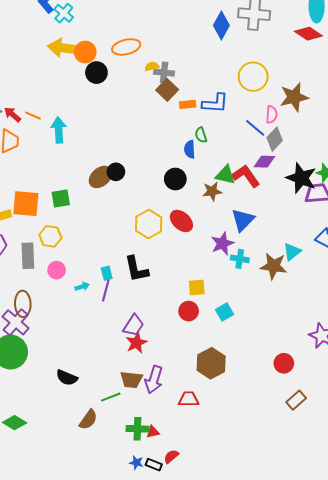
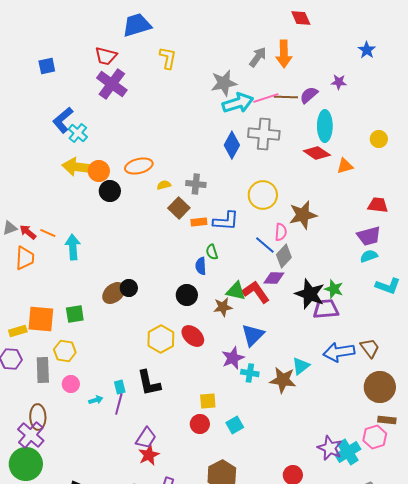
gray cross: (164, 73) -> (196, 184), moved

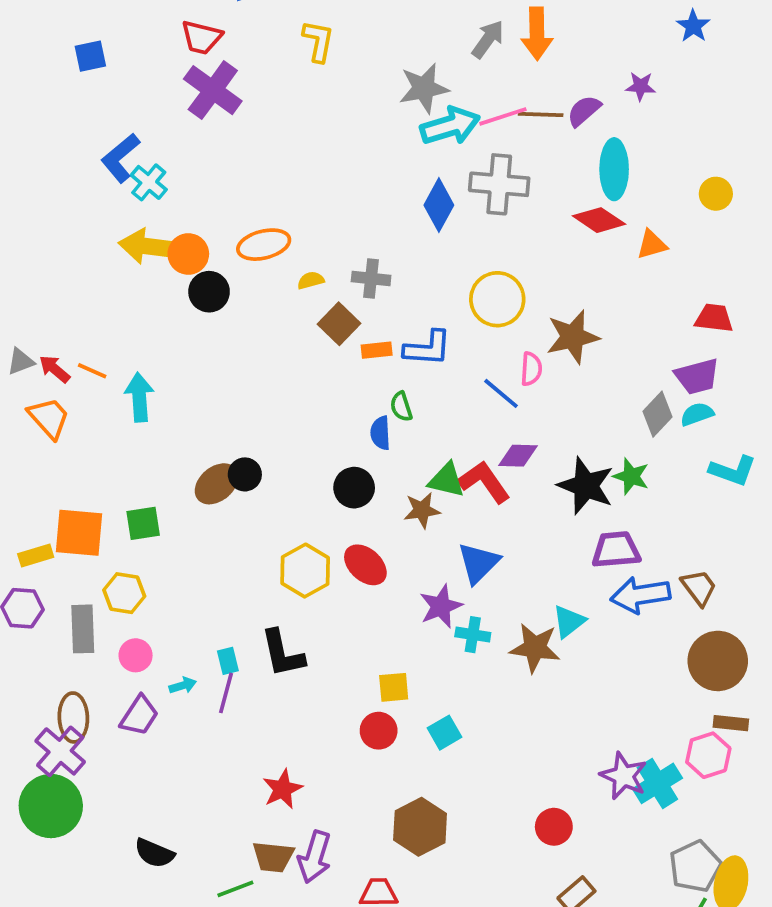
gray diamond: (284, 256) -> (657, 414), moved
orange trapezoid: (25, 258) -> (49, 418), turned -45
purple trapezoid: (326, 309) -> (616, 550), moved
purple trapezoid: (146, 438) -> (139, 716), moved

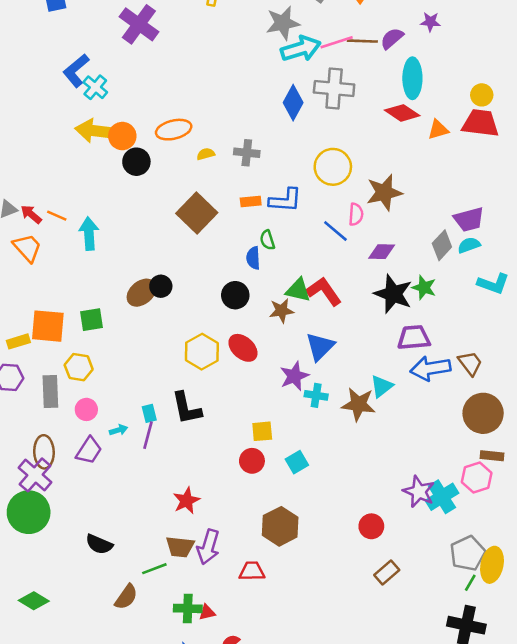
red trapezoid: (714, 318) -> (480, 123), moved, size x1.4
brown square: (339, 324) -> (197, 213), moved, size x1.4
purple diamond: (518, 456) -> (382, 252), moved

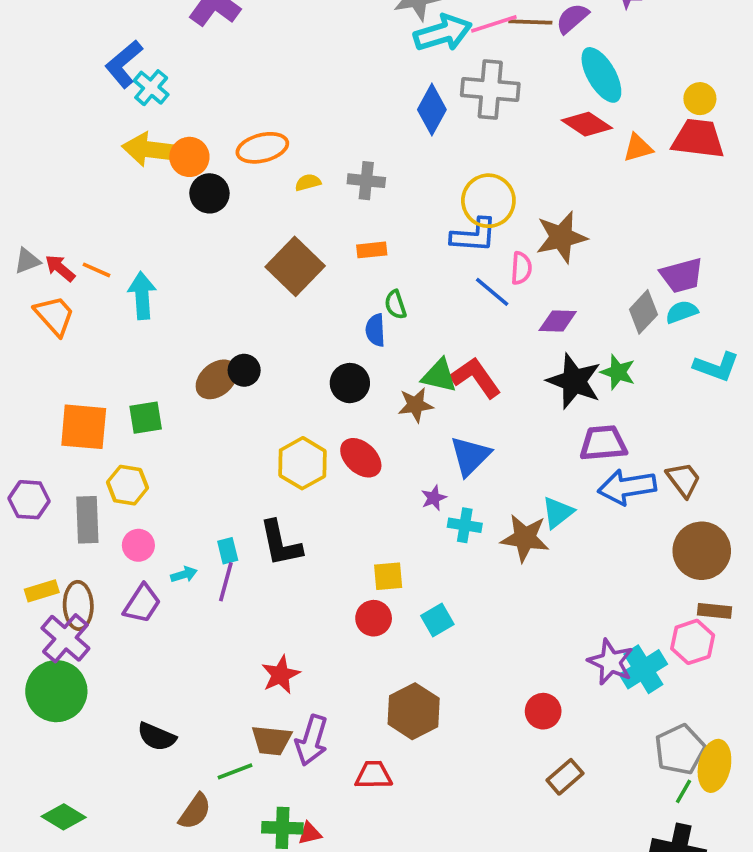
cyan ellipse: (412, 78) -> (601, 75), turned -30
blue L-shape: (285, 200) -> (474, 235), moved
yellow rectangle: (18, 341) -> (42, 591), moved
purple star: (294, 376) -> (434, 498), size x0.6

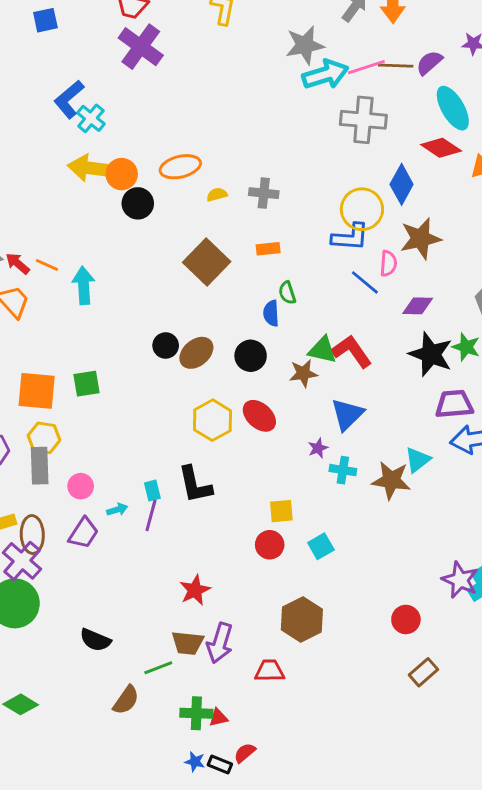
blue diamond: (432, 110) -> (402, 184), moved
brown ellipse: (217, 379) -> (196, 353), moved
yellow hexagon: (127, 485) -> (44, 438), moved

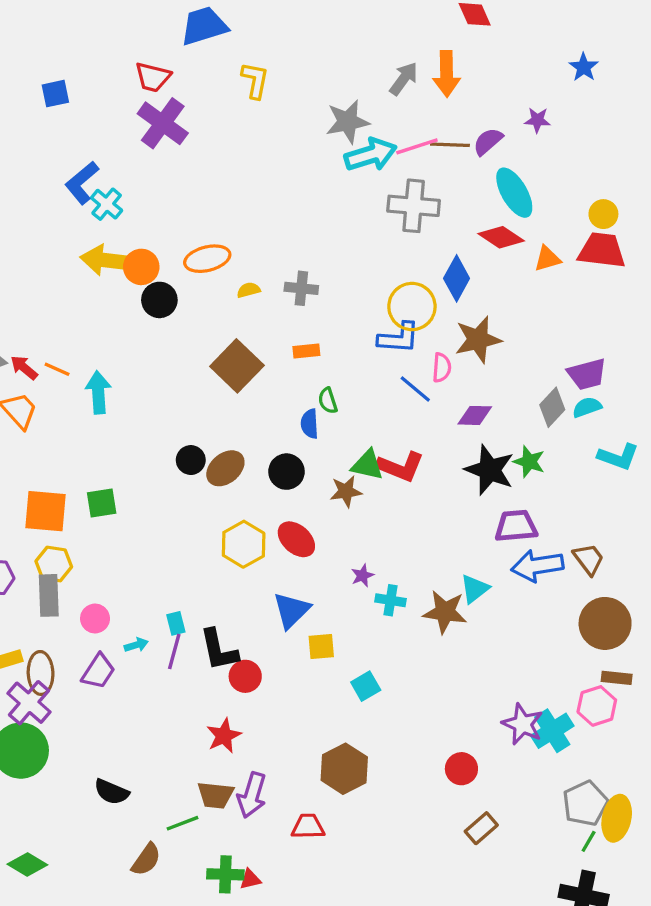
red L-shape: (352, 351) -> (400, 467), turned 147
blue triangle: (347, 414) -> (291, 610), moved
black L-shape: (195, 485) -> (219, 650), moved
red circle: (270, 545) -> (245, 676), moved

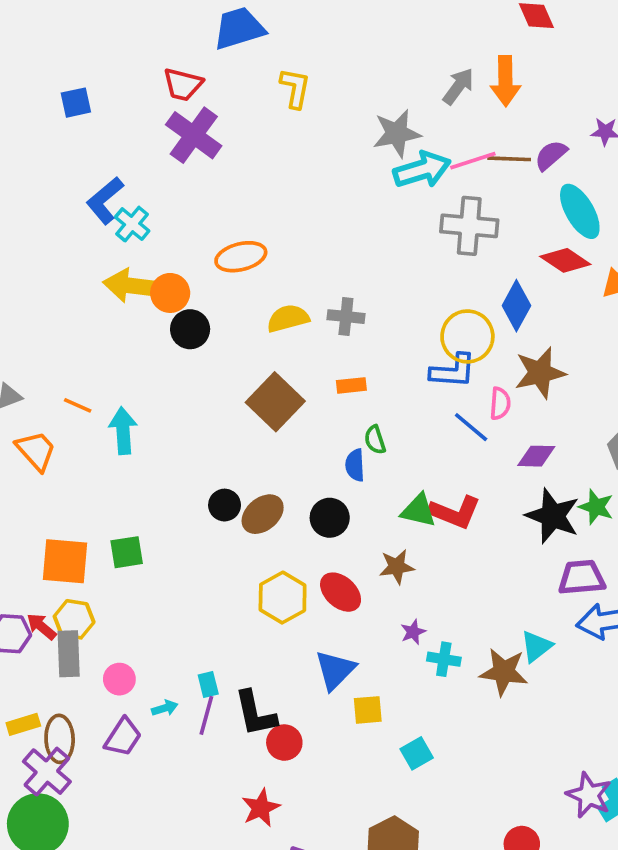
orange ellipse: (207, 259) -> (241, 257), moved
yellow semicircle: (249, 290) -> (288, 318), size x1.6
red arrow: (24, 368) -> (41, 627), moved
brown star: (346, 491) -> (397, 567), moved

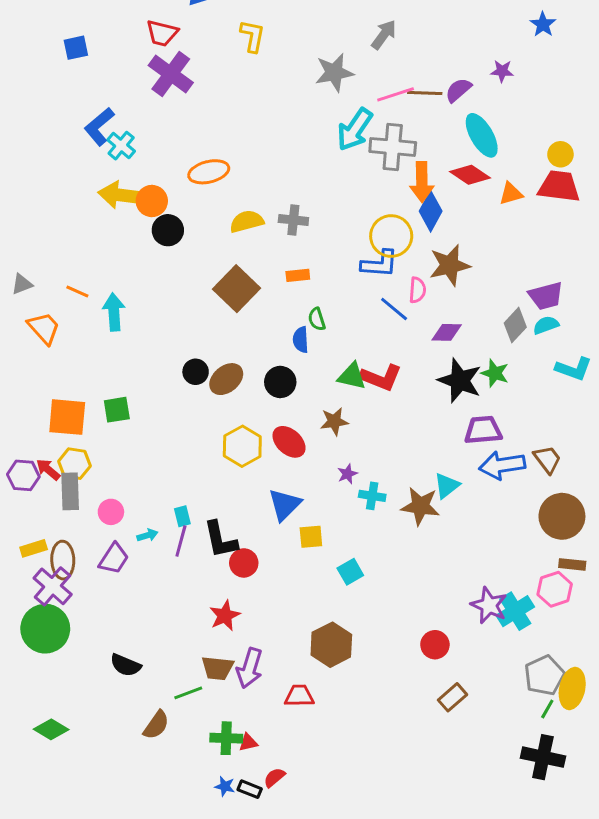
orange arrow: (506, 81) -> (422, 182), moved
cyan arrow: (422, 170) -> (355, 129), moved, turned 141

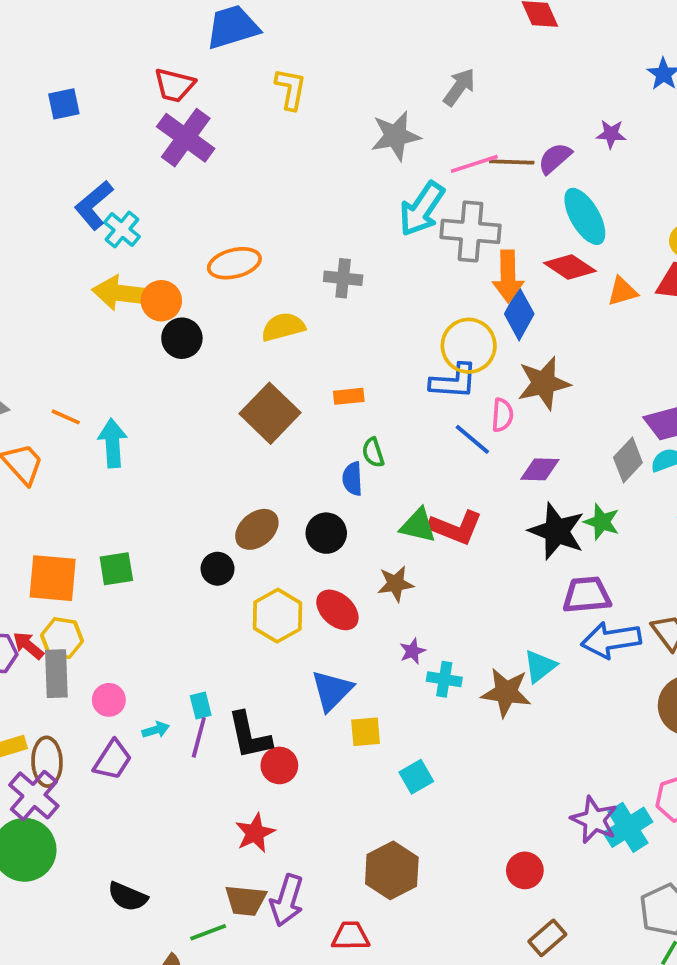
gray cross: (293, 220) -> (343, 278), moved
black circle: (196, 372) -> (218, 569), moved

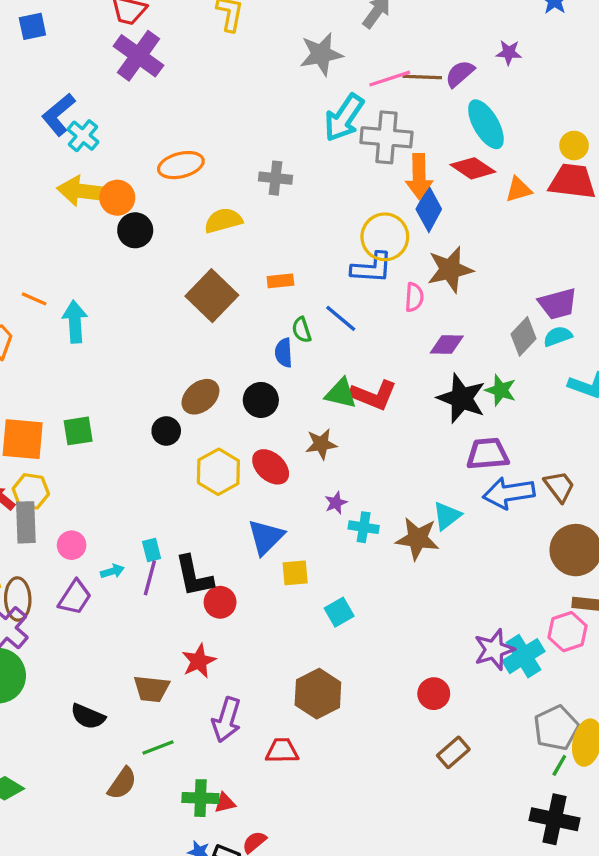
blue line: (472, 439) -> (341, 318), moved
purple star: (594, 820) -> (494, 650), turned 30
brown trapezoid: (246, 900) -> (152, 689), moved

